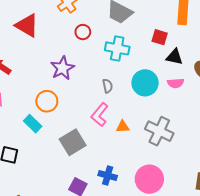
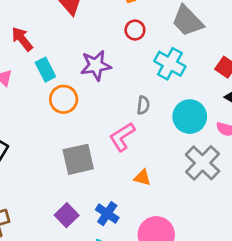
cyan rectangle: (33, 124) -> (45, 70), moved
orange triangle: (123, 127) -> (142, 178), moved
gray cross: (159, 131) -> (203, 163), moved

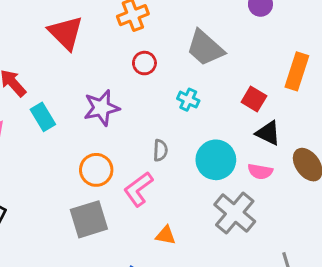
cyan cross: (170, 64) -> (188, 100), size x0.6
orange circle: (64, 99) -> (96, 170), moved

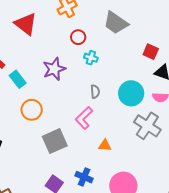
cyan cross: (188, 100) -> (91, 58), moved
orange circle: (96, 170) -> (32, 110), moved

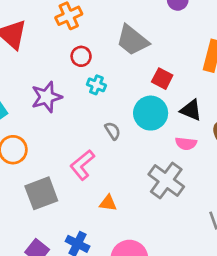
red square: (151, 52) -> (162, 79), moved
gray semicircle: (95, 92) -> (113, 131), moved, turned -32
cyan circle: (131, 93) -> (151, 113), moved

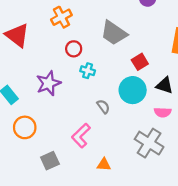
red square: (162, 79) -> (140, 62), turned 35
gray square: (41, 193) -> (50, 161), size x0.7

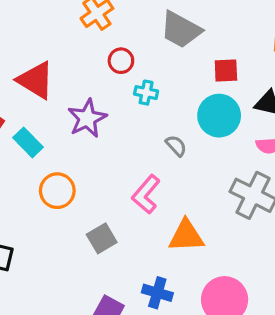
red triangle: (17, 35) -> (36, 80), moved
red square: (140, 62) -> (226, 70), turned 35
orange triangle: (104, 165) -> (186, 236), size x1.6

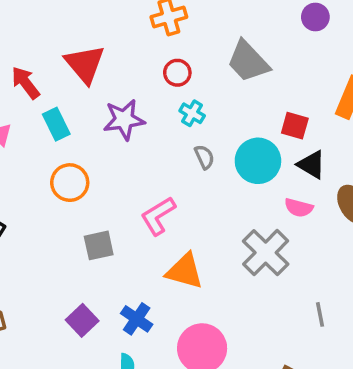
red square: (226, 70) -> (295, 126), moved
gray semicircle: (176, 146) -> (204, 157), moved

